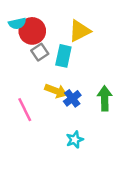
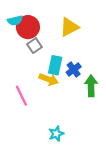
cyan rectangle: (63, 56) -> (55, 65), moved
blue cross: (72, 98) -> (74, 70), moved
cyan star: (75, 140) -> (56, 134), moved

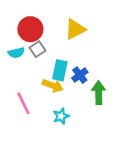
cyan semicircle: (15, 21) -> (16, 53), moved
cyan star: (56, 134) -> (61, 116), moved

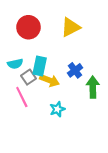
gray square: (37, 49) -> (29, 77), moved
cyan semicircle: (16, 53) -> (15, 64), moved
cyan rectangle: (60, 70) -> (40, 66), moved

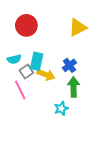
yellow triangle: (71, 27) -> (78, 27), moved
green arrow: (93, 87) -> (74, 87), moved
cyan star: (57, 109) -> (61, 108), moved

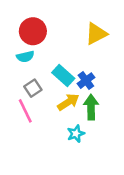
cyan semicircle: (14, 59) -> (25, 57), moved
cyan rectangle: (37, 61) -> (63, 75), moved, turned -60
yellow arrow: (46, 75) -> (68, 102), moved, turned -54

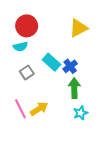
yellow arrow: (68, 102) -> (39, 109), moved
pink line: (25, 111) -> (20, 109), moved
cyan star: (76, 134) -> (81, 113), moved

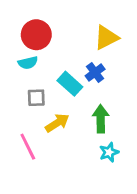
blue cross: (70, 66) -> (95, 73), moved
gray square: (27, 73) -> (36, 98), turned 32
yellow arrow: (39, 109) -> (57, 123), moved

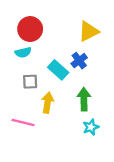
yellow arrow: (57, 123) -> (48, 103), turned -48
pink line: (28, 147) -> (23, 122), turned -50

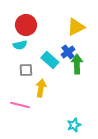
green arrow: (84, 99) -> (77, 64), moved
cyan star: (91, 127) -> (74, 125), moved

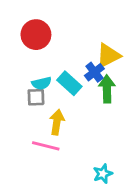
yellow triangle: (76, 27) -> (108, 55), moved
cyan semicircle: (20, 45) -> (42, 83), moved
pink line: (20, 105) -> (46, 146), moved

